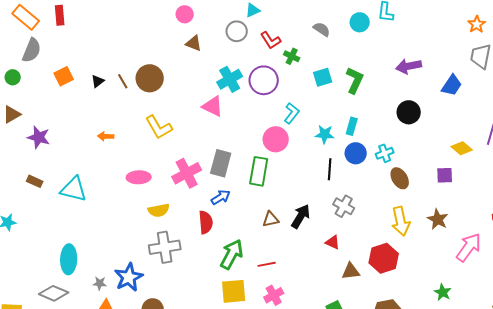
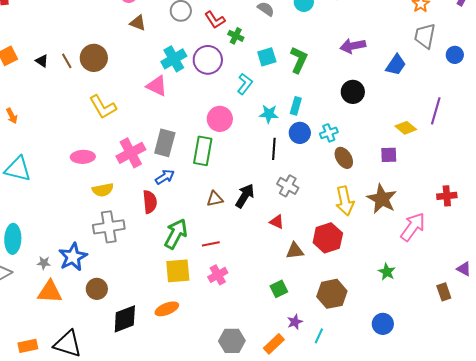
black triangle: (98, 81) -> (42, 61), turned -48
cyan L-shape: (292, 113) -> (245, 84), moved
orange arrow: (106, 136) -> (12, 116), moved, turned -119
brown star: (438, 219) -> (382, 199), size x1.4

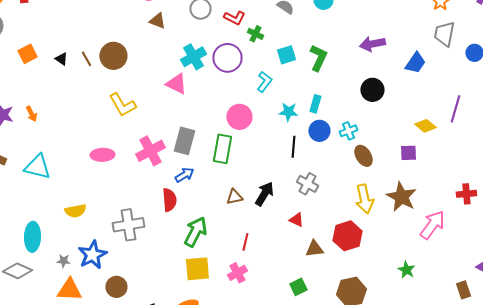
red L-shape: (215, 20) -> (234, 18), turned -30
yellow semicircle: (103, 190) -> (75, 211), moved
red line: (211, 244) -> (245, 242), moved, turned -66

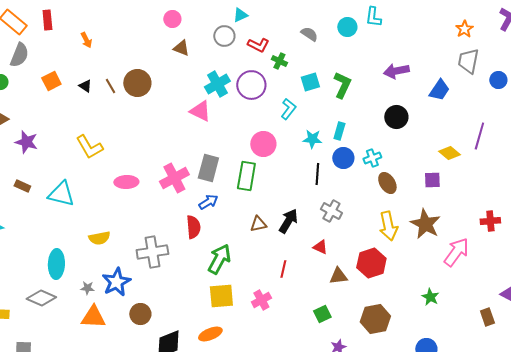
yellow L-shape: (122, 105) -> (89, 147), moved
orange arrow: (31, 114) -> (86, 40), moved
red line: (245, 242) -> (283, 269), moved

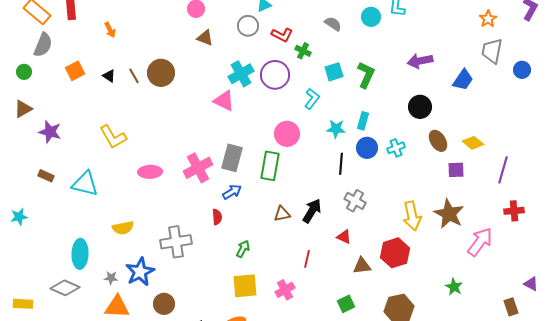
purple line: (479, 136) -> (503, 170), moved
brown ellipse: (387, 183) -> (438, 141), moved
red semicircle: (193, 227) -> (217, 217), size x0.7
green arrow: (219, 259) -> (243, 249), size x0.6

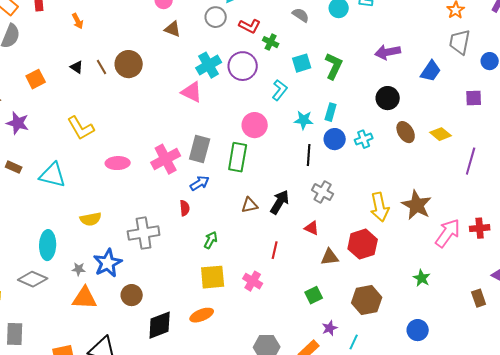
orange square: (75, 71) -> (36, 79), moved
purple square: (456, 170) -> (474, 98), moved
red cross: (514, 211) -> (480, 228), moved
pink cross: (285, 290) -> (253, 281), turned -30

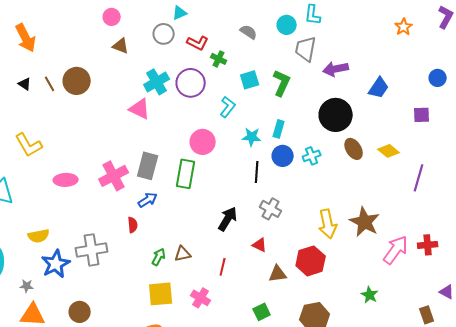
orange arrow: (78, 21) -> (26, 38), size x1.8
gray trapezoid: (460, 42) -> (306, 49), moved
black circle: (388, 98) -> (336, 115), size x1.4
brown triangle: (250, 205) -> (183, 254), moved
blue star: (108, 263) -> (56, 264), moved

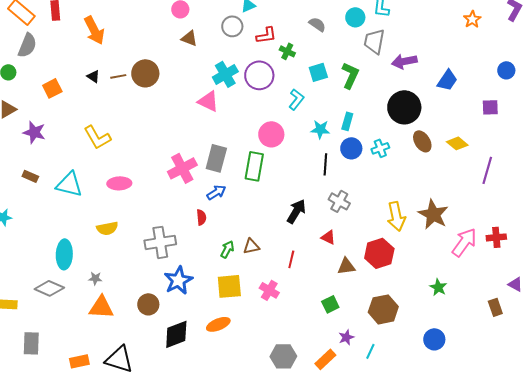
red L-shape: (198, 43) -> (266, 35), turned -35
brown line: (50, 84) -> (118, 76), turned -70
pink ellipse: (66, 180) -> (119, 183), moved
blue star: (56, 264) -> (178, 280), moved

